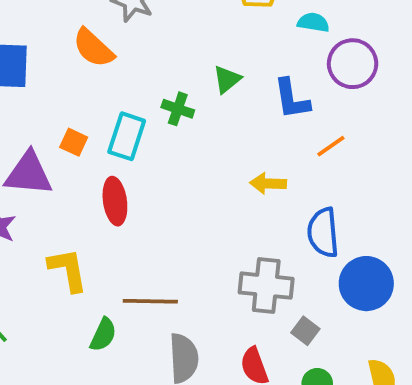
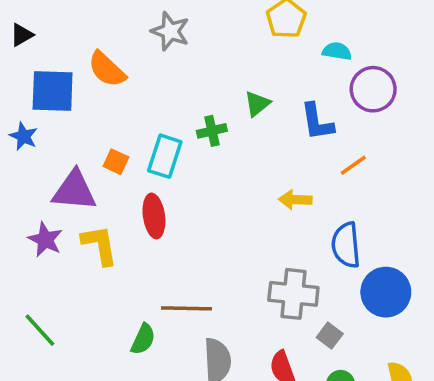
orange semicircle: (93, 48) -> (107, 69), moved
green cross: (178, 109) -> (212, 131), turned -32
yellow L-shape: (68, 270) -> (100, 245), moved

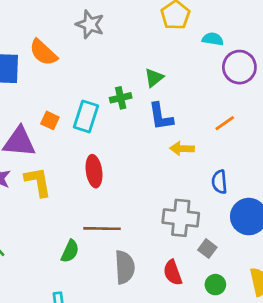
blue L-shape: (317, 122) -> (161, 116), moved
red ellipse: (154, 216) -> (94, 171), moved
blue semicircle: (346, 245) -> (219, 182), size x0.7

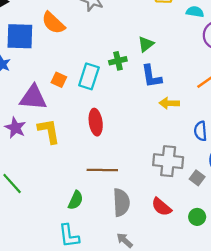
gray square: (207, 249) -> (197, 178), moved
green semicircle: (70, 251) -> (76, 200), moved
red semicircle: (173, 273) -> (161, 207), turned -30

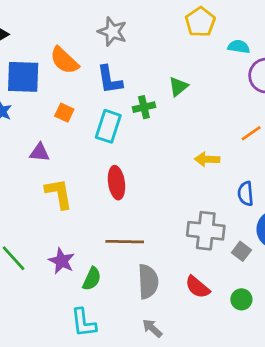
blue L-shape: (151, 76) -> (110, 80), moved
orange square: (59, 80) -> (64, 113), moved
purple triangle: (33, 98) -> (40, 152), size x0.6
purple star: (15, 128) -> (62, 261), moved

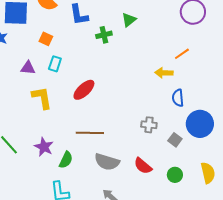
cyan rectangle: (108, 126) -> (55, 64), moved, size x0.7
yellow arrow: (207, 159) -> (164, 73), moved
red ellipse: (116, 183) -> (84, 90), turned 55
gray cross: (206, 231) -> (149, 125), size x0.6
gray semicircle: (148, 282) -> (107, 162), turned 110

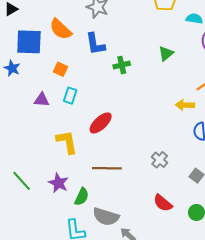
green triangle: (129, 20) -> (166, 53), moved
yellow L-shape: (42, 98) -> (67, 142), moved
gray cross: (149, 125) -> (160, 160), moved, turned 35
gray semicircle: (107, 162) -> (106, 217), moved

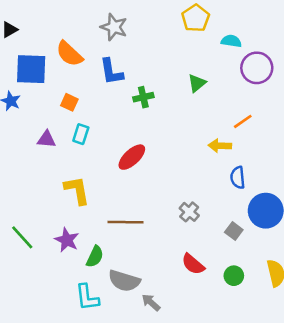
red ellipse: (101, 123) -> (132, 157), moved

